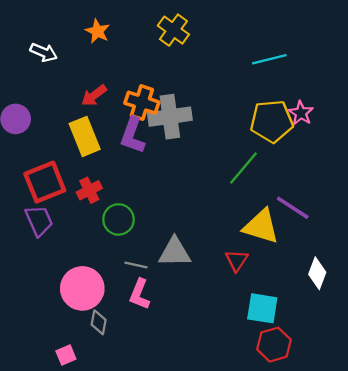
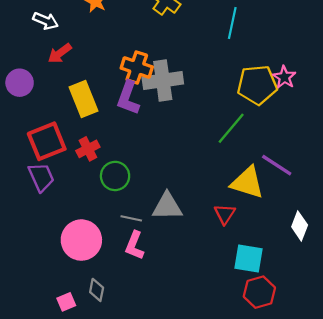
cyan line: (269, 59) -> (232, 23), moved, turned -64
red arrow: (94, 96) -> (60, 53), moved
gray diamond: (99, 322) -> (97, 290), moved

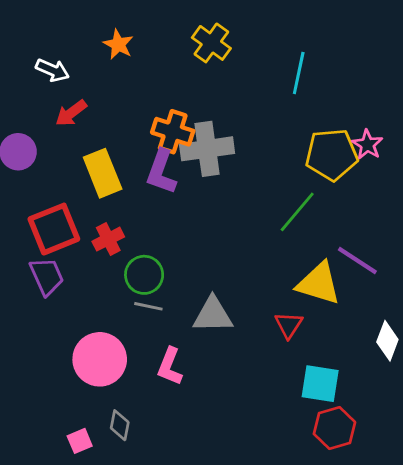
gray line: (131, 218) -> (148, 306), moved

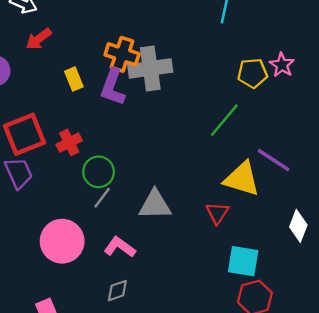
yellow pentagon: (332, 155) -> (253, 73), size x0.7
yellow rectangle: (103, 173) -> (74, 79), moved, size x0.6
gray line: (148, 306) -> (102, 198), turned -65
pink L-shape: (170, 366) -> (120, 247), turned 104
gray diamond: (120, 425) -> (117, 291), moved, turned 60

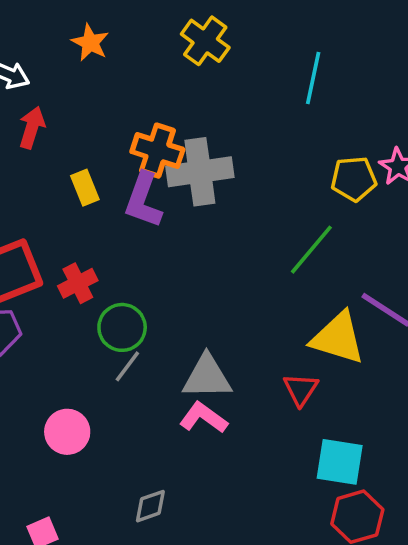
red arrow: (39, 39) -> (32, 128), turned 144
pink circle: (62, 241) -> (67, 432), size x0.7
pink L-shape: (120, 247) -> (203, 418), moved

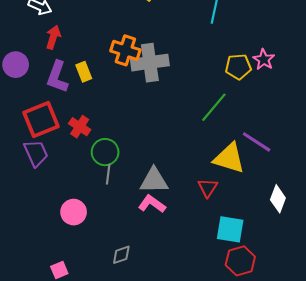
purple L-shape: (143, 200) -> (57, 77), moved
red cross: (78, 283) -> (80, 127), turned -30
gray line: (127, 366) -> (108, 174), turned -30

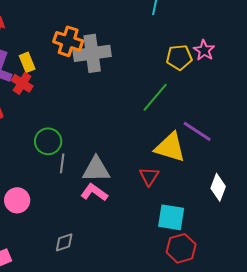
red cross: (80, 127) -> (22, 83), moved
gray line: (108, 174) -> (62, 163), moved

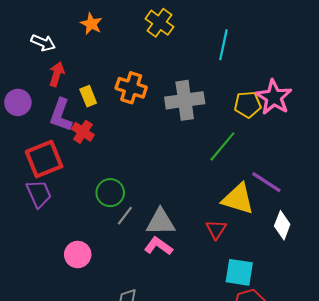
pink star: (204, 50) -> (274, 97), size x1.6
gray cross: (92, 53) -> (185, 100), moved
yellow rectangle: (27, 62) -> (88, 96), moved
gray line: (62, 163) -> (125, 216), turned 30
white diamond: (218, 187) -> (282, 225), moved

